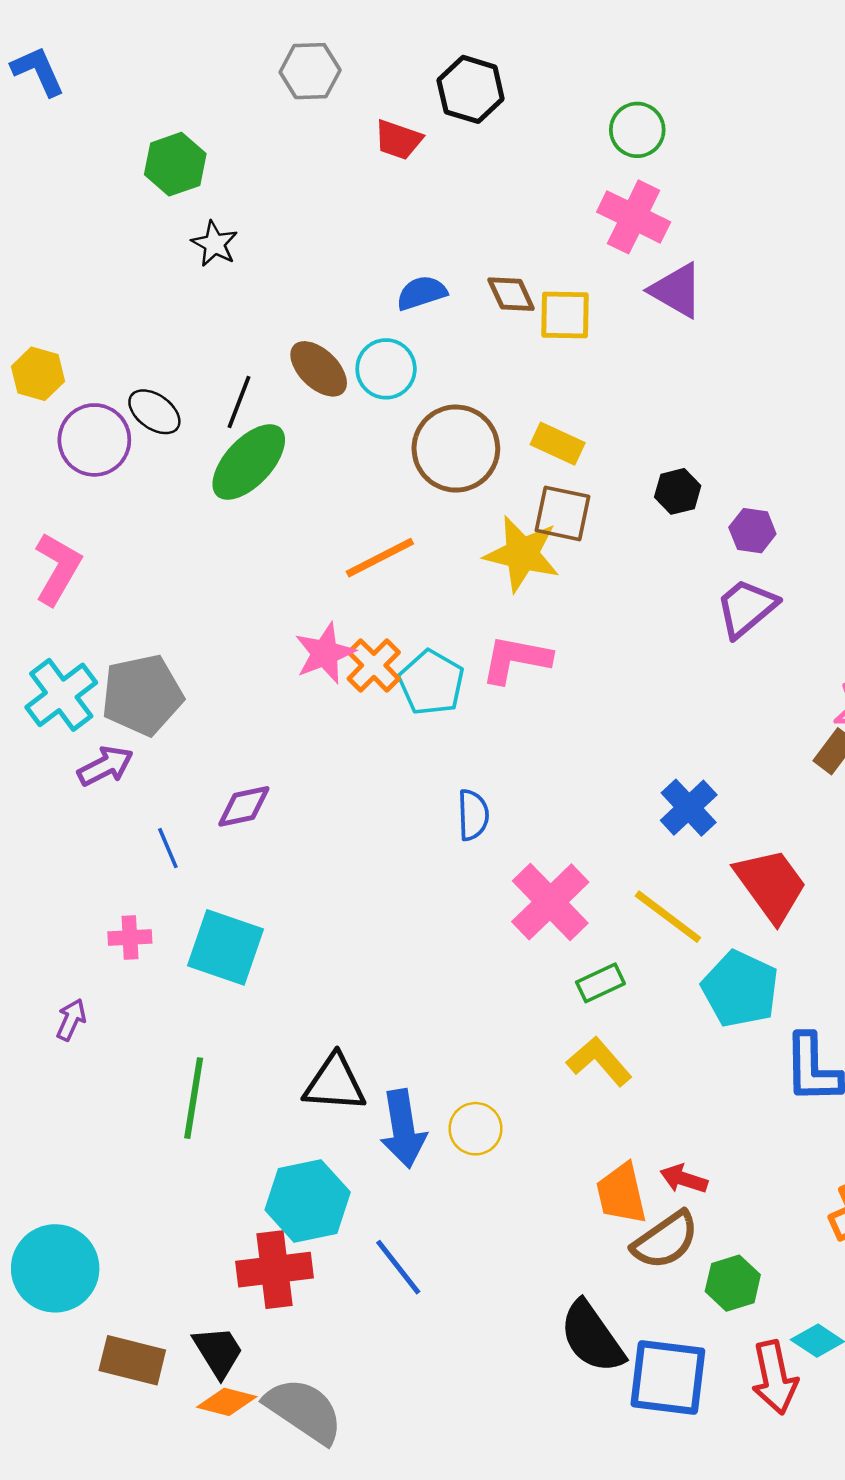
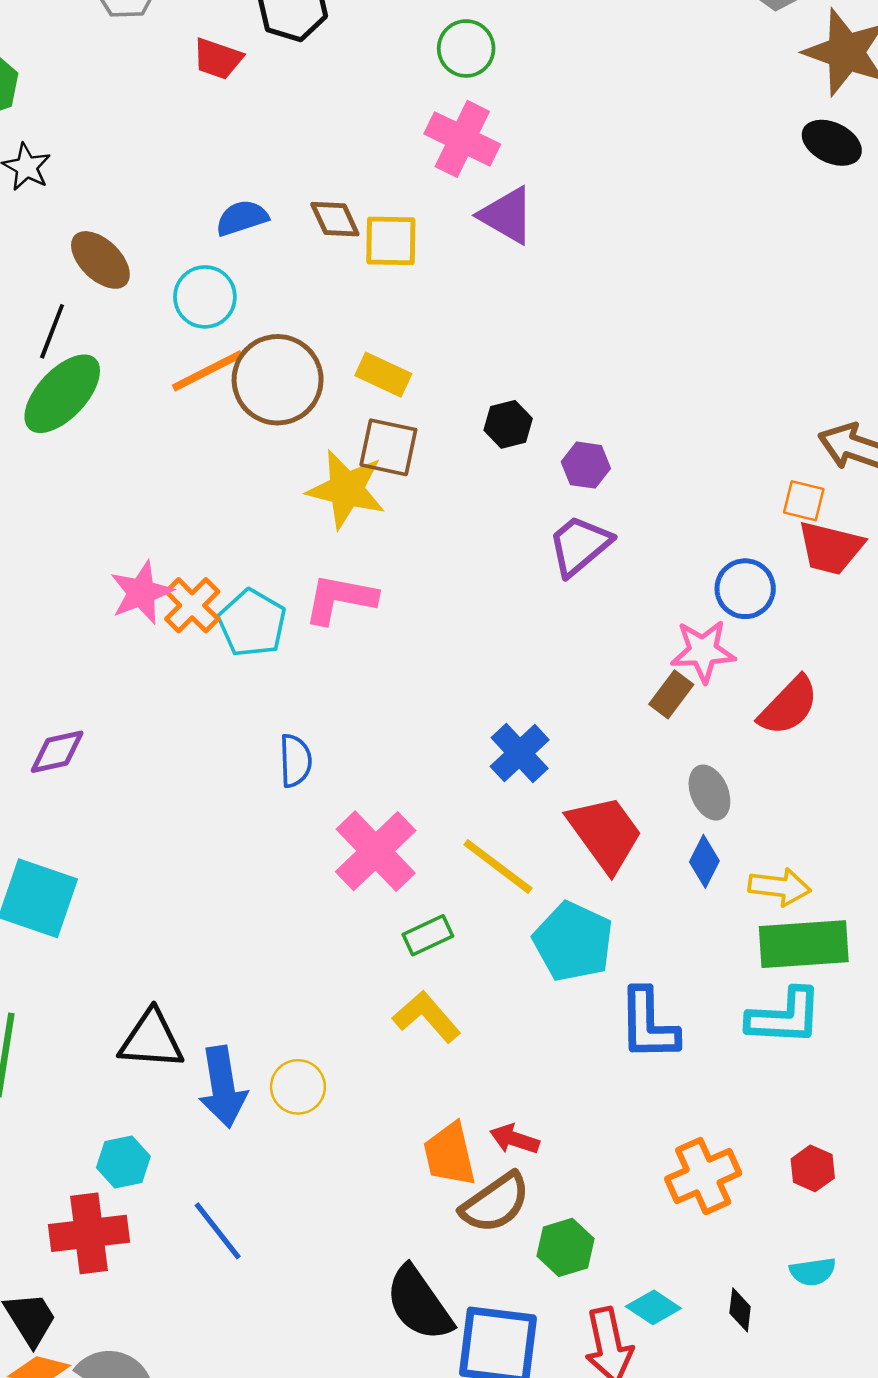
brown ellipse: (319, 369) -> (100, 260), moved
orange line: (380, 558) -> (207, 371), moved
cyan hexagon: (308, 1201) -> (123, 1162), size x0.6

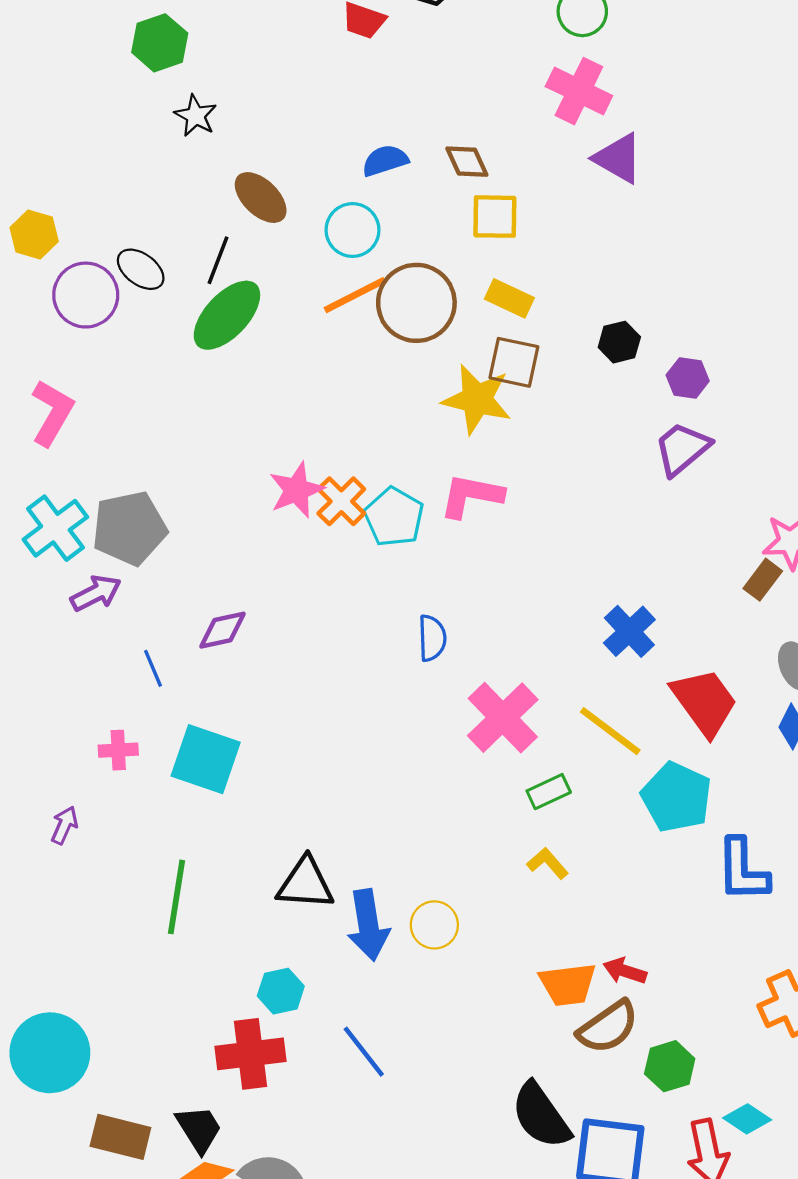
yellow square: (391, 241) -> (495, 217), moved
yellow L-shape: (427, 1017) -> (548, 863), size x0.7
orange trapezoid: (450, 1154) -> (568, 984), turned -84

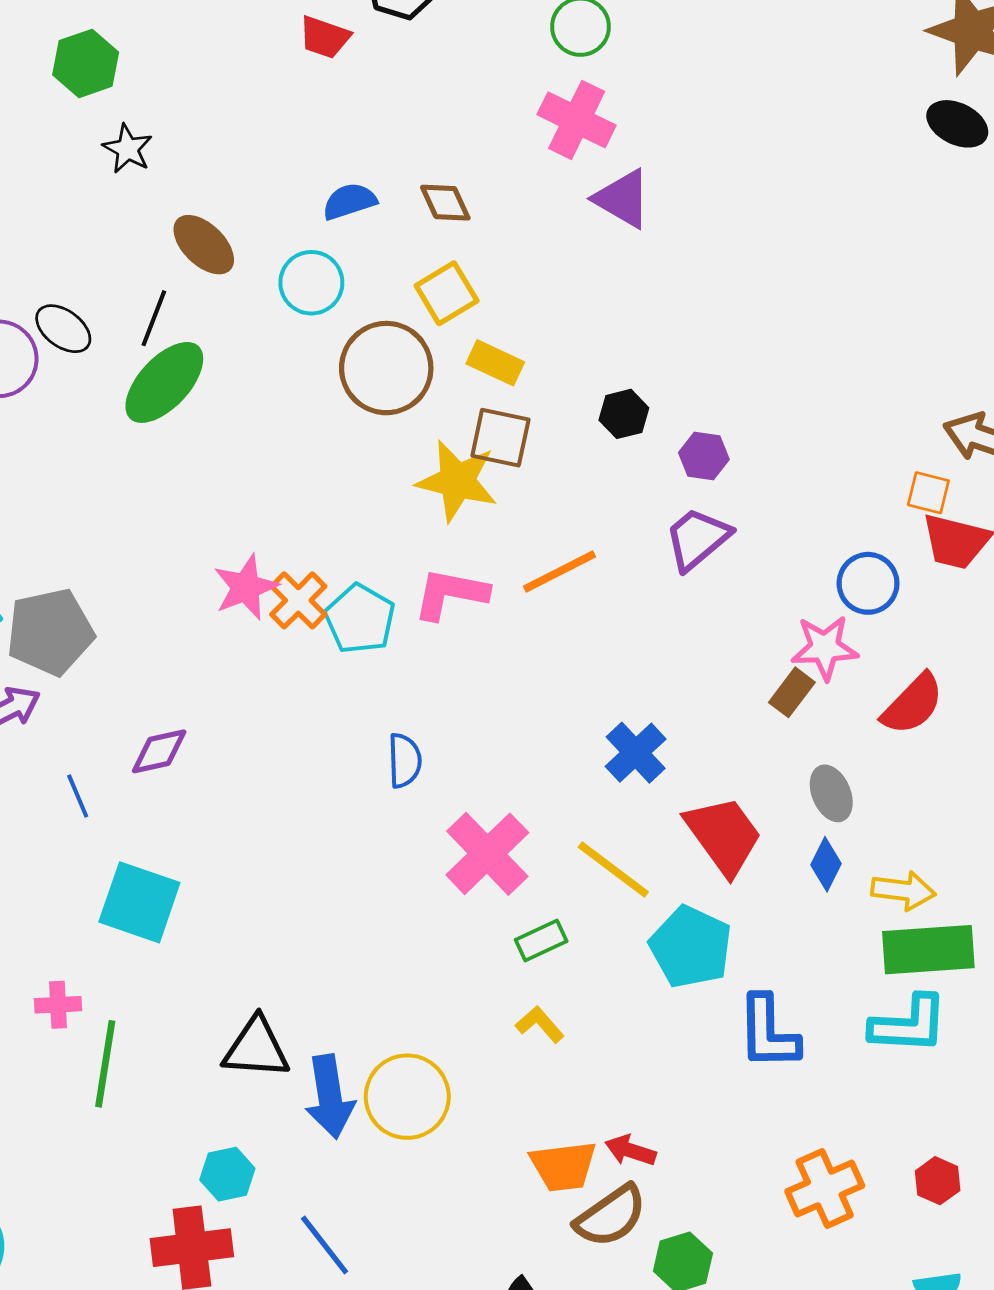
yellow square: (495, 217) -> (447, 293), moved, turned -32
orange line: (355, 295) -> (560, 572), moved
pink cross: (118, 750) -> (58, 1005), moved
yellow circle: (434, 925) -> (407, 1097), size x1.5

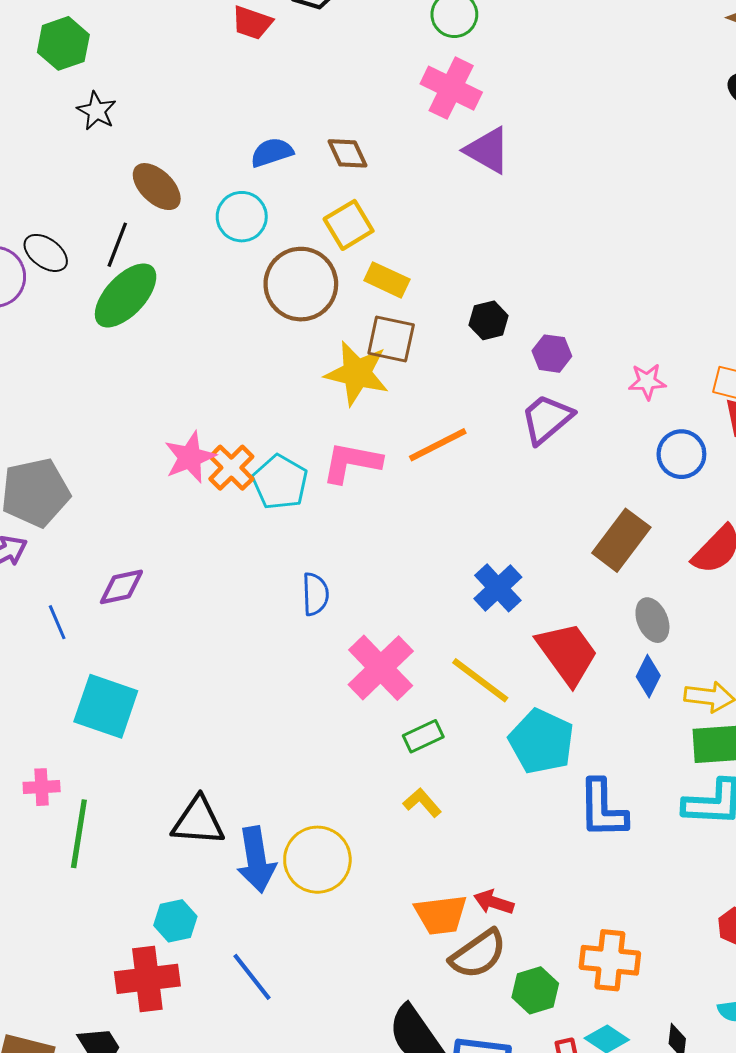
pink star: (825, 648) -> (647, 382), moved, size x0.7
brown rectangle: (792, 692) -> (621, 540), size x1.6
orange cross: (825, 1189) -> (610, 960), moved, turned 30

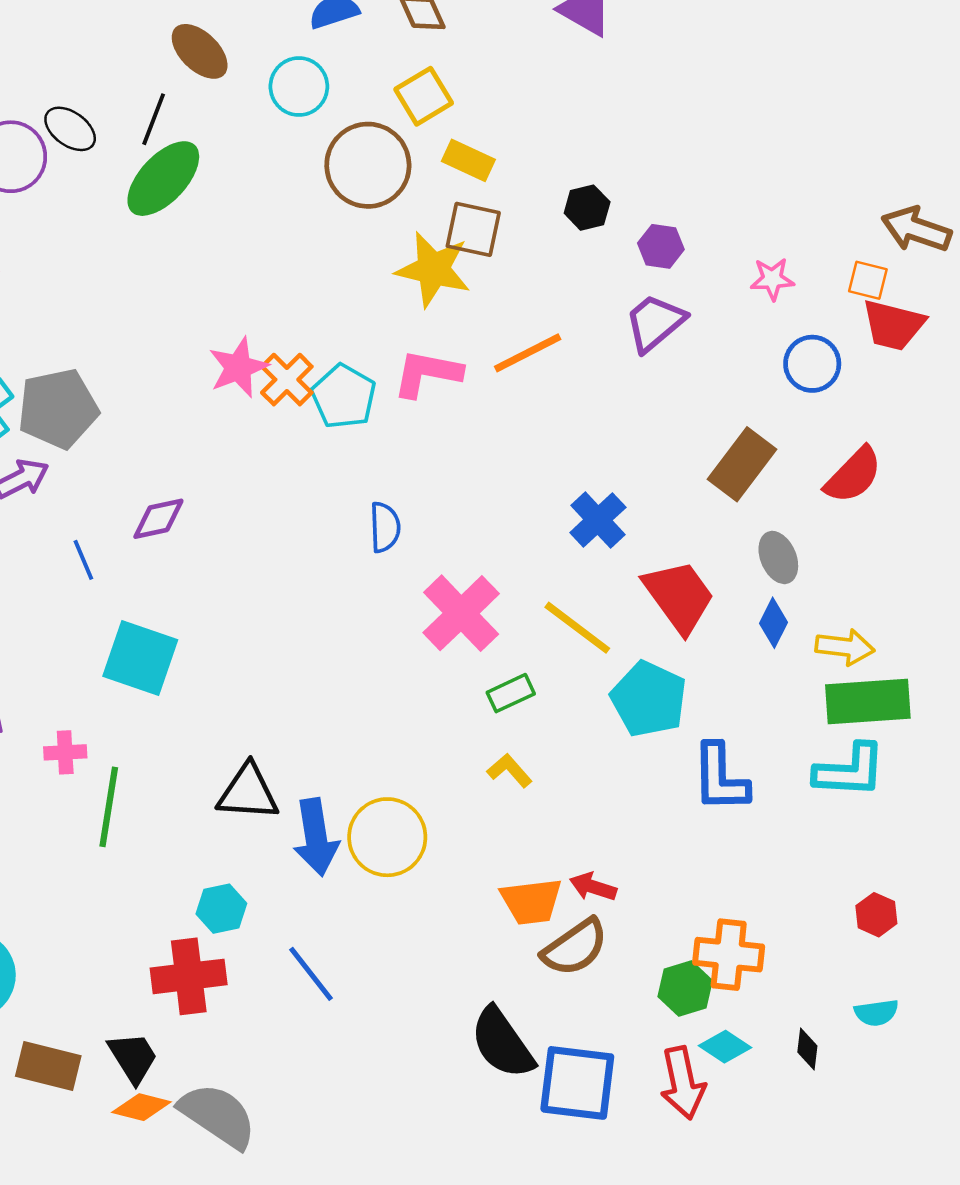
green hexagon: (535, 990) -> (685, 988), moved

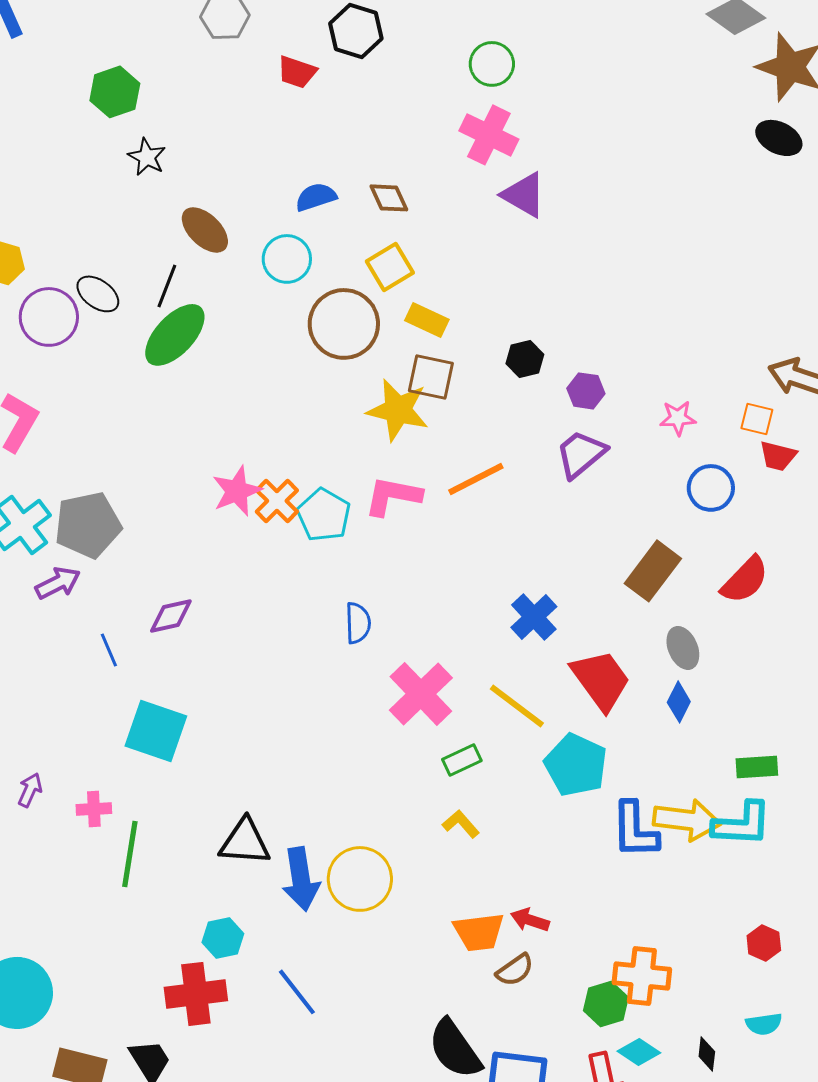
red trapezoid: (893, 325) -> (778, 456), size x0.7
yellow arrow: (845, 647) -> (687, 820), moved, size x1.4
green rectangle: (868, 702) -> (757, 767), size x0.6
brown semicircle: (575, 947) -> (515, 970), size x0.7

